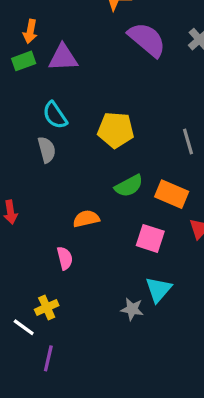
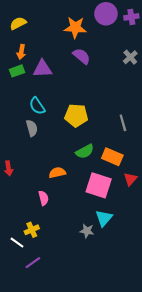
purple semicircle: (147, 40) -> (82, 56), moved, size x0.7
pink square: (150, 238) -> (99, 185), size x1.4
purple line: (48, 358) -> (33, 263), turned 42

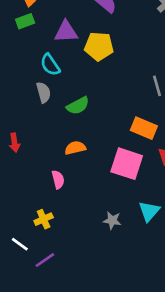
purple triangle: (42, 69) -> (66, 32), moved
yellow pentagon: (76, 115) -> (99, 46), moved
green semicircle: (85, 151) -> (78, 106), moved
cyan triangle: (104, 218) -> (149, 211), moved
white line: (17, 243) -> (20, 244), moved

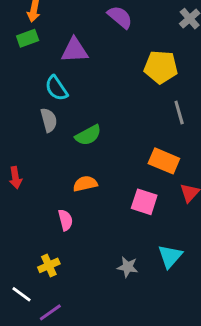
yellow pentagon: (99, 46) -> (161, 67), moved
pink square: (127, 164) -> (144, 202), size x0.7

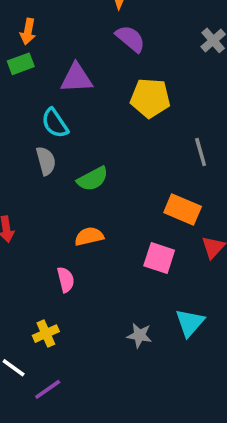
yellow pentagon: (161, 67) -> (150, 98), moved

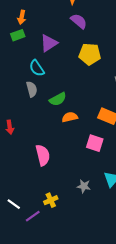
purple triangle: (76, 78) -> (49, 43), turned -30
orange semicircle: (89, 236) -> (70, 117), moved
pink semicircle: (66, 280) -> (43, 155), size x1.5
yellow cross: (46, 334) -> (51, 200), moved

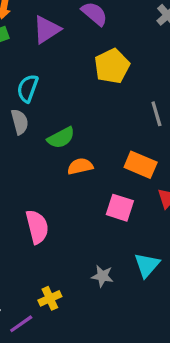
purple triangle: (49, 43) -> (47, 29), moved
yellow pentagon: (90, 54) -> (112, 66), turned -30
cyan semicircle: (37, 68) -> (28, 88), turned 54

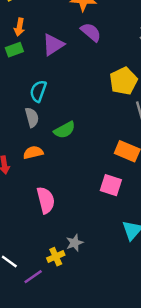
yellow pentagon: (112, 66) -> (123, 81), moved
orange semicircle: (80, 166) -> (33, 152), moved
gray star: (102, 276) -> (75, 243), moved, turned -30

